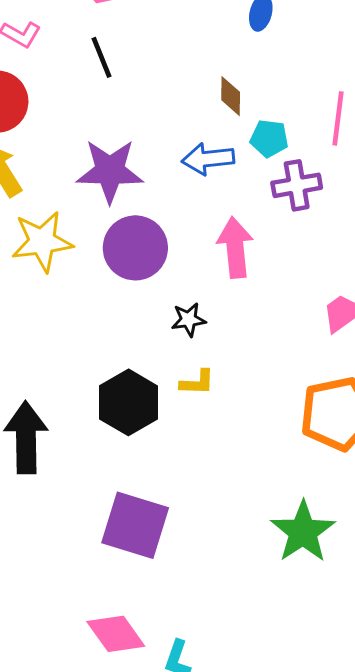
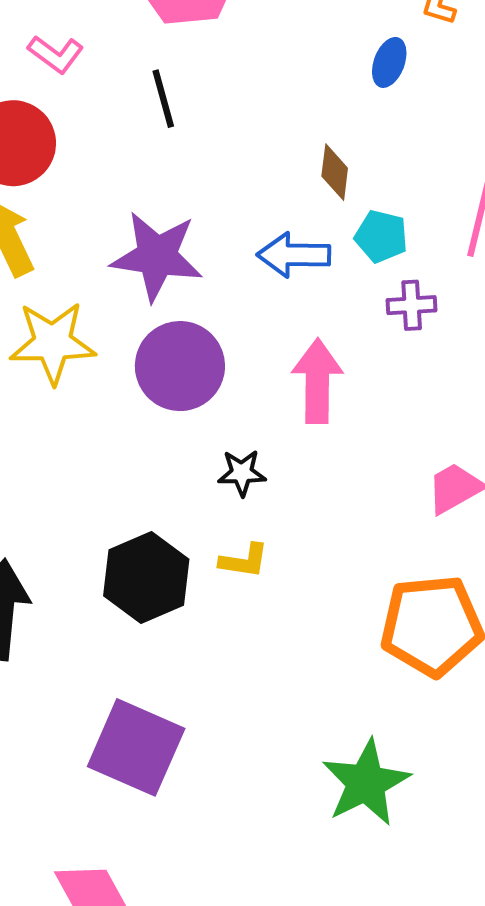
purple cross: (297, 185) -> (412, 305), size x0.7

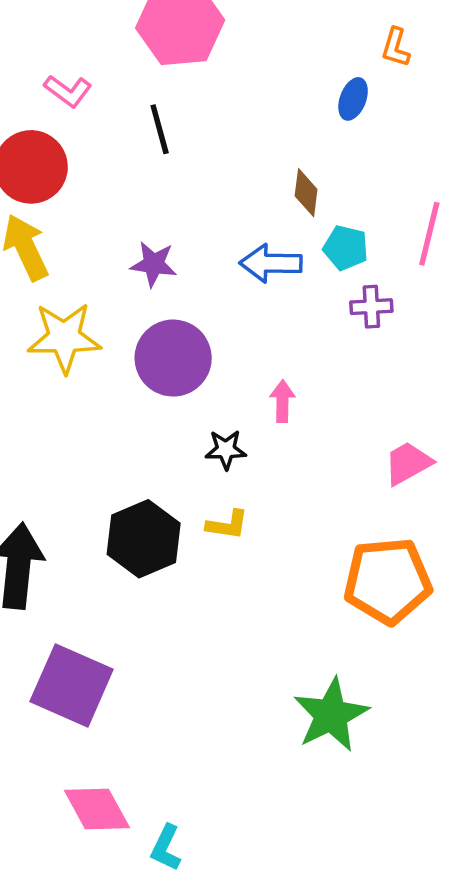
purple star: (157, 256) -> (154, 264), size x0.6
pink arrow: (317, 381) -> (282, 401), moved, size x0.6
purple square: (136, 747) -> (72, 685), moved

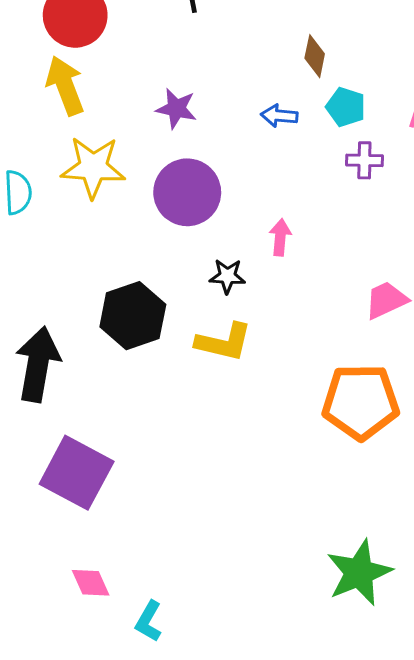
blue arrow: (271, 263) -> (279, 116), size x0.7
yellow L-shape: (227, 525) -> (224, 342), size x1.5
black hexagon: (144, 539) -> (133, 316), moved
green star: (331, 715) -> (359, 573), moved
pink diamond: (97, 809) -> (91, 583), size x0.7

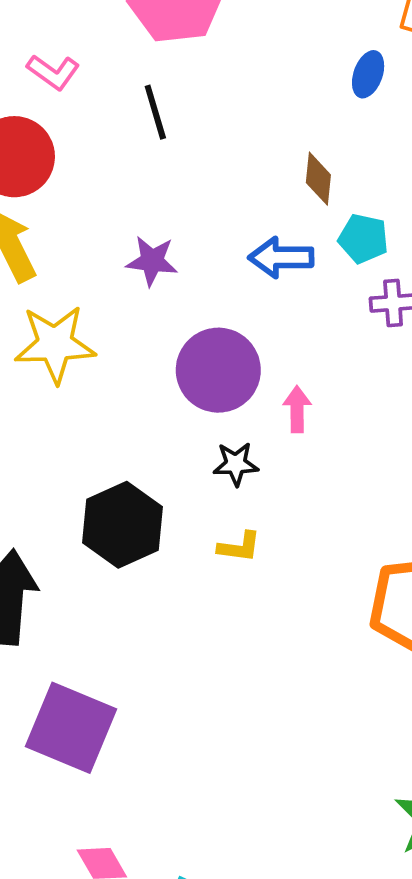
blue arrow: (279, 116) -> (281, 257), size x1.4
purple circle: (187, 192) -> (218, 370), moved
yellow L-shape: (224, 342) -> (239, 547), size x0.6

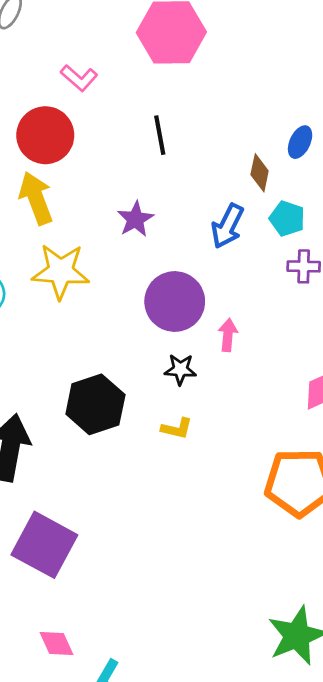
blue ellipse: (368, 74) -> (300, 142), moved
black line: (155, 112) -> (160, 135), moved
blue arrow: (281, 257) -> (227, 226), turned -69
purple star: (152, 261) -> (135, 219), turned 30

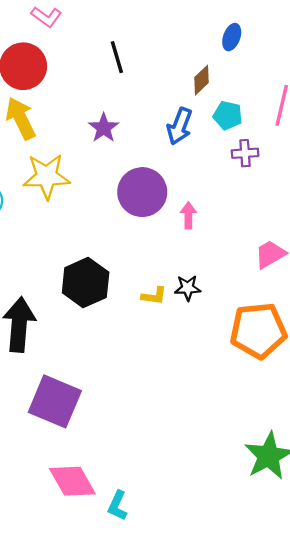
blue ellipse: (300, 142) -> (232, 37), moved
brown diamond: (260, 173) -> (202, 80), turned 40
black star: (180, 369) -> (188, 288), moved
pink diamond: (56, 643) -> (72, 481), size x1.6

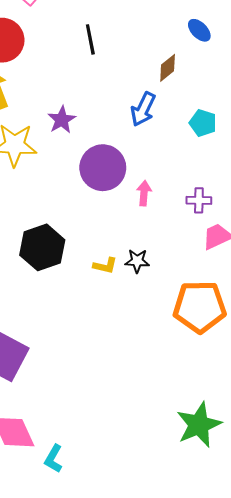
blue ellipse: (232, 37) -> (199, 30), turned -70
cyan pentagon: (228, 115) -> (203, 123), moved
purple star: (104, 128) -> (62, 120), moved
purple cross: (245, 153) -> (199, 200), moved

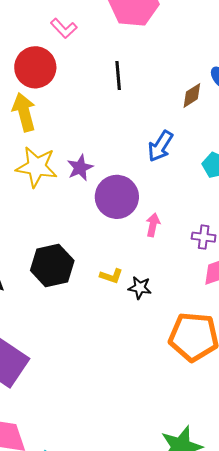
brown diamond: (168, 68) -> (192, 95), moved
purple star: (62, 120) -> (80, 168), moved
yellow L-shape: (105, 266) -> (111, 276), moved

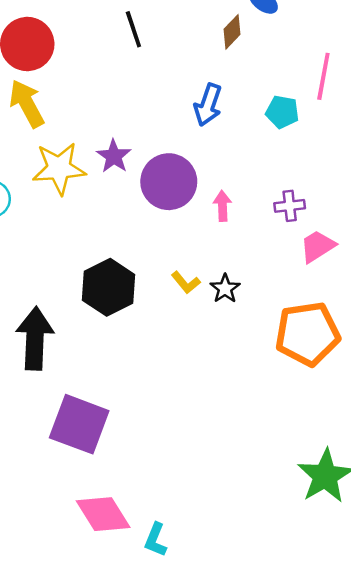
yellow L-shape: (111, 276) -> (186, 283), turned 45
black star: (140, 288) -> (225, 289), turned -30

